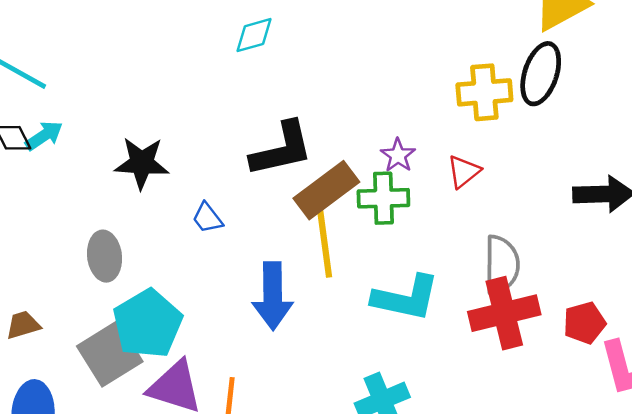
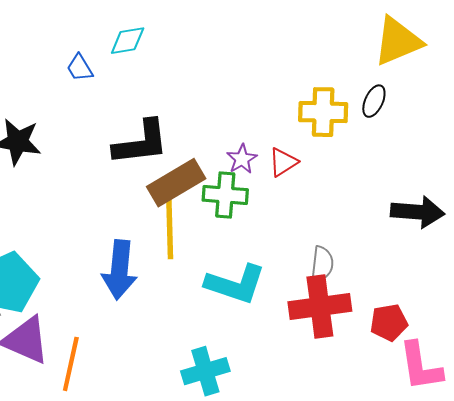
black ellipse: (541, 74) -> (374, 101), size x0.6
red triangle: (464, 172) -> (283, 162), moved
blue trapezoid: (207, 218) -> (80, 68), moved
gray semicircle: (502, 265) -> (322, 264), size x0.7

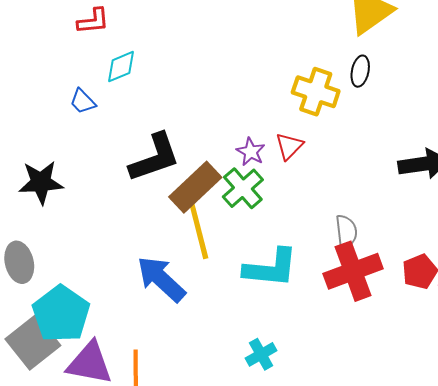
yellow cross: (323, 112) -> (316, 92), turned 30
green cross: (225, 195) -> (243, 188), turned -33
blue arrow: (119, 270) -> (161, 279), turned 140
cyan cross: (205, 371) -> (261, 354), size x0.7

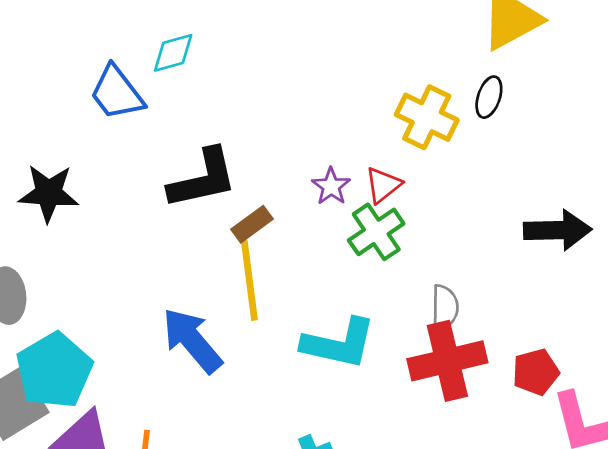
blue trapezoid: (83, 101) -> (117, 93), size x1.6
brown rectangle: (195, 187) -> (252, 224), size x0.6
green cross: (243, 188) -> (376, 232), moved

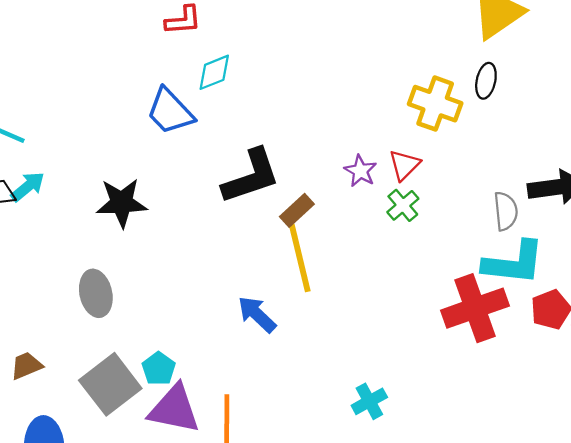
green cross: (376, 232) -> (403, 205), size x0.7
gray semicircle: (445, 308) -> (506, 211), moved
blue arrow: (192, 340) -> (257, 314), size x0.7
cyan L-shape: (339, 343) -> (514, 263), moved
cyan pentagon: (54, 370) -> (159, 369), moved, size x0.5

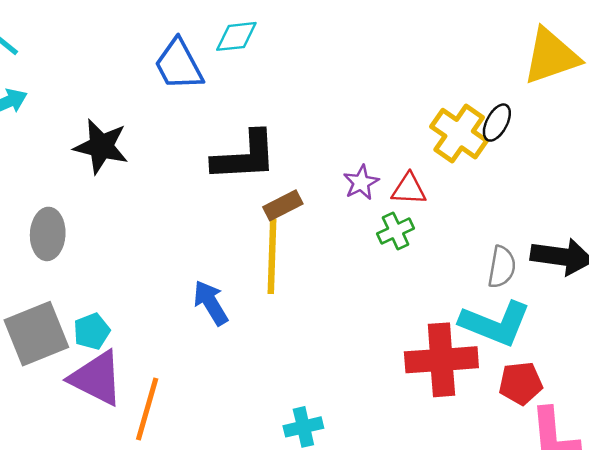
black ellipse: (486, 81) -> (497, 123), moved
red triangle: (404, 165) -> (409, 189), turned 32

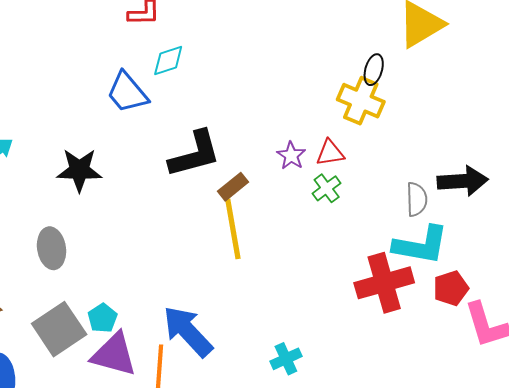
black ellipse: (497, 123) -> (374, 70), moved
blue arrow: (211, 303) -> (188, 331), moved, size x1.5

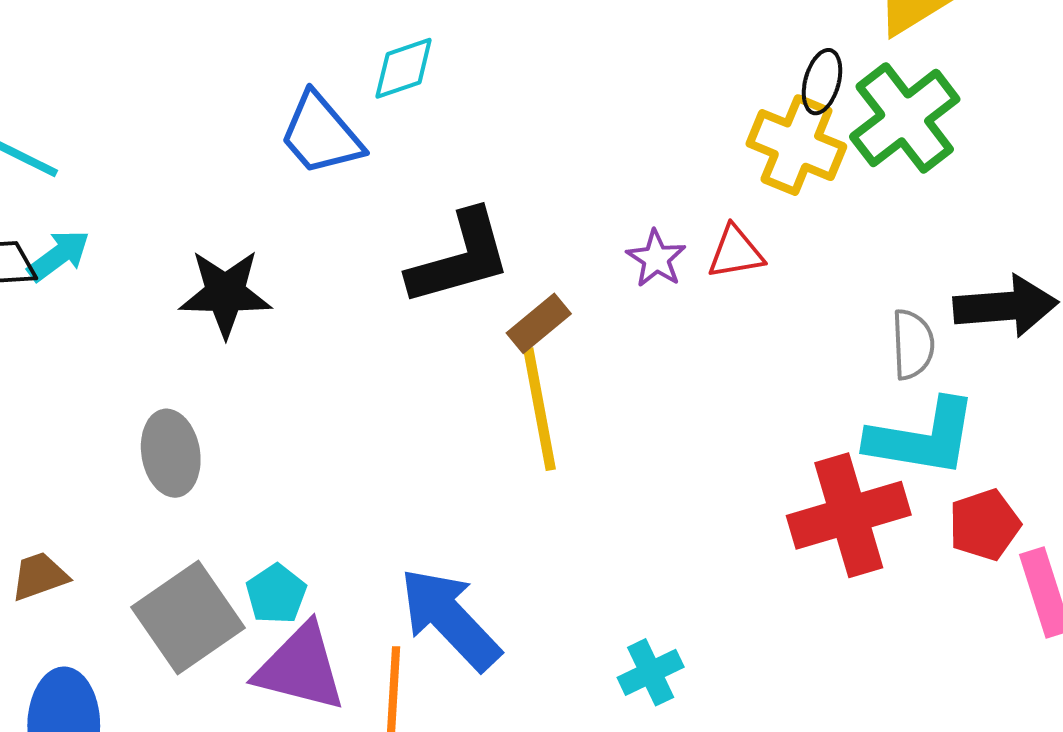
green cross: (327, 188) -> (905, 118), moved, size x1.8

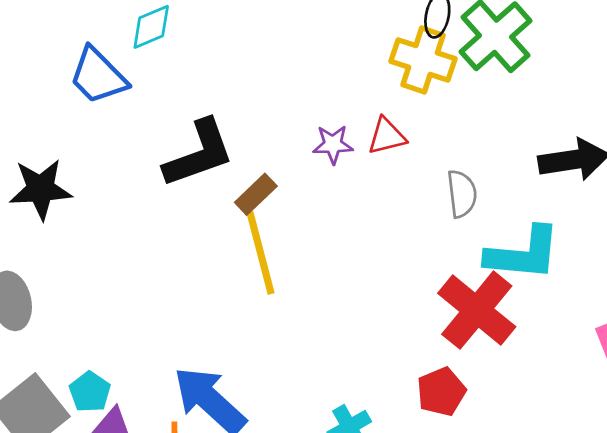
purple star: (656, 259) -> (333, 144), turned -30
gray semicircle: (913, 344) -> (462, 194), moved
red cross: (849, 515) -> (477, 310), turned -30
red pentagon: (985, 525) -> (441, 392), moved

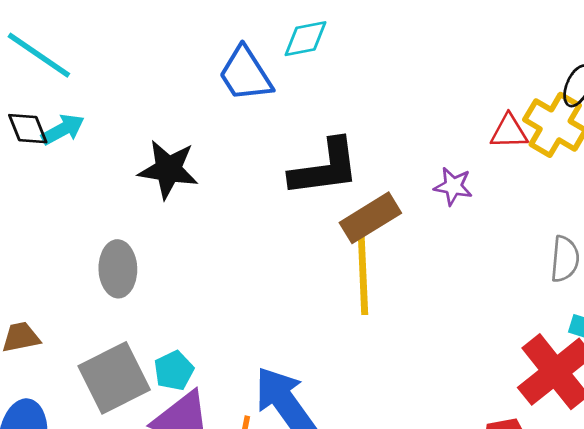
red triangle: (387, 136) -> (509, 132), moved
brown rectangle: (256, 194) -> (370, 218), size x1.4

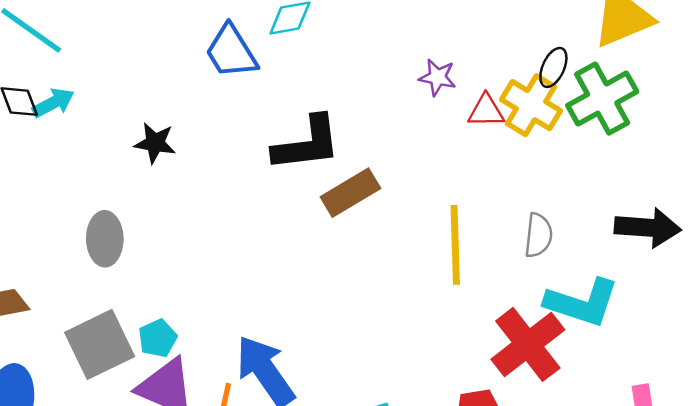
black star: (168, 169) -> (155, 143), size x0.7
purple star: (453, 186) -> (437, 77), moved
yellow line: (363, 274) -> (455, 245), moved

